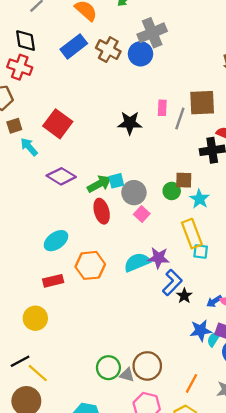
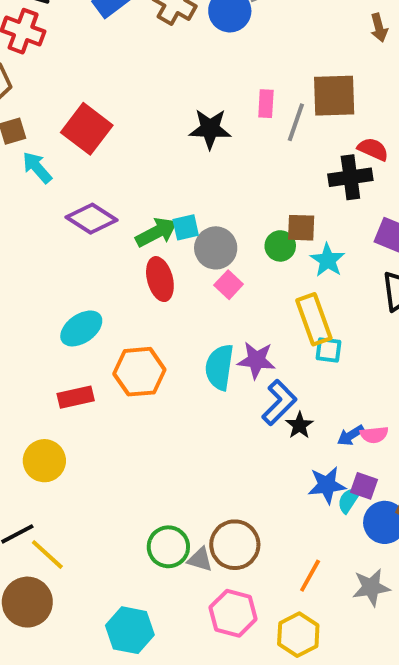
cyan semicircle: (137, 262) -> (219, 367), turned -60

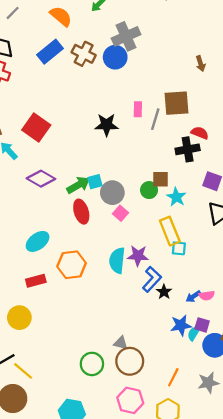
gray triangle: (200, 559) -> (121, 343), moved

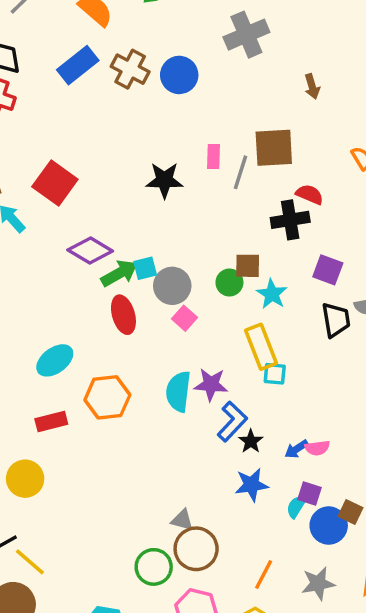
gray cross: (126, 36) -> (246, 35), moved
purple diamond: (41, 179) -> (90, 251), moved
blue star: (181, 325) -> (252, 485), moved
green circle: (92, 364) -> (154, 567), moved

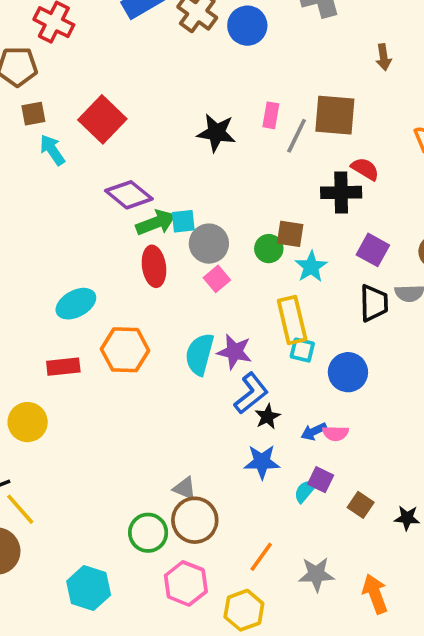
blue circle: (329, 526) -> (348, 372), moved

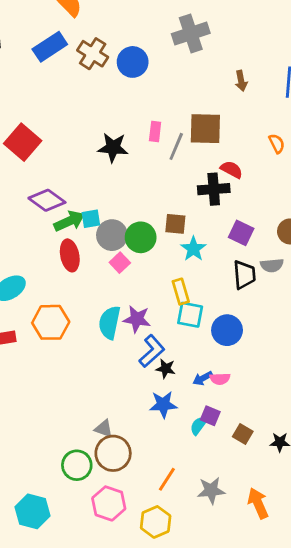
green circle: (269, 249) -> (141, 237), moved, size x1.4
yellow rectangle: (292, 320) -> (181, 292), size x0.7
cyan square: (302, 350) -> (190, 315), size x1.4
black star: (267, 417) -> (166, 369), turned -30

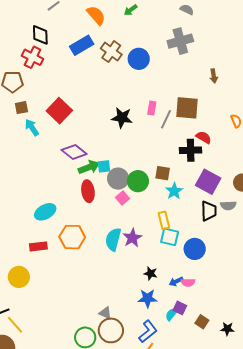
purple square: (241, 233) -> (208, 182), size x1.4
purple star: (137, 319) -> (132, 238), turned 30
blue L-shape: (152, 351) -> (148, 331), moved

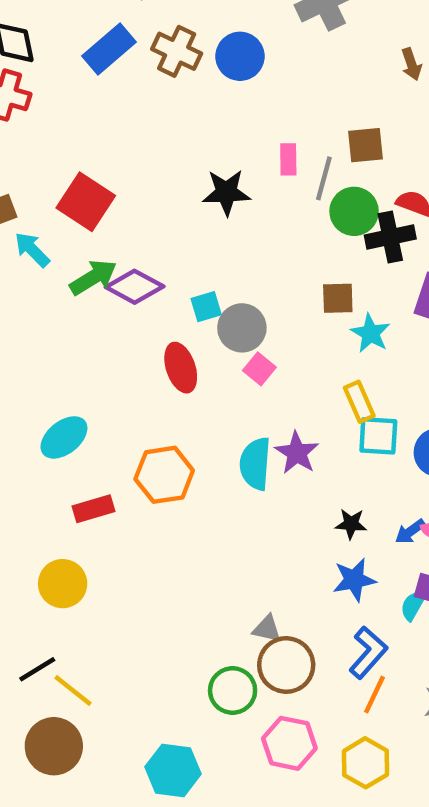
brown square: (187, 108) -> (366, 145), size x0.7
green arrow: (89, 167) -> (93, 277), moved
green circle: (138, 181) -> (354, 211), moved
cyan ellipse: (45, 212) -> (64, 437), moved

